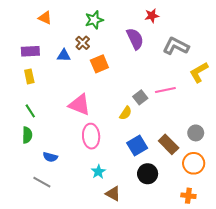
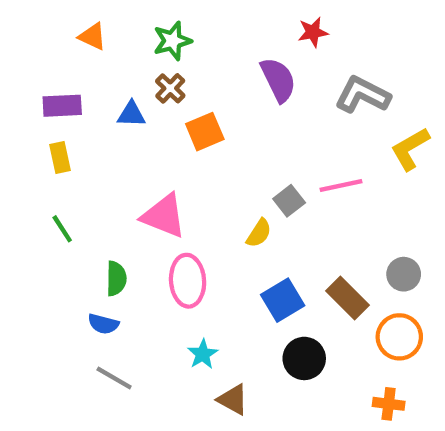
green star: (94, 20) -> (172, 41), moved
green semicircle: (27, 135) -> (116, 279), moved
gray line: (42, 182) -> (114, 378), moved

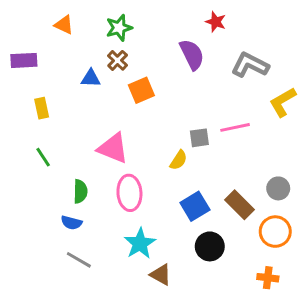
red star: (313, 32) -> (216, 22), turned 30
purple rectangle: (62, 106) -> (24, 60), moved
gray square: (289, 201) -> (199, 138), turned 30
cyan star: (203, 354) -> (140, 243), size x1.5

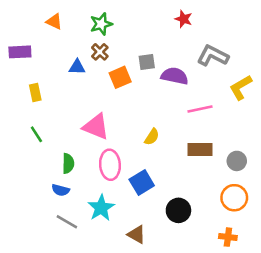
purple semicircle: (192, 55) -> (175, 76), moved, turned -52
gray square: (199, 138) -> (147, 62), moved
brown rectangle: (240, 205) -> (200, 150), moved, turned -45
blue square: (195, 206) -> (142, 182), moved
cyan star: (140, 243) -> (101, 208), moved

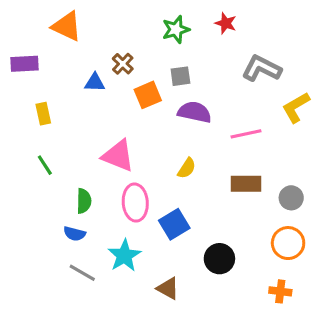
orange triangle: (54, 21) -> (67, 26), size x1.5
green star: (101, 24) -> (176, 29), moved
purple semicircle: (175, 76) -> (195, 112), moved

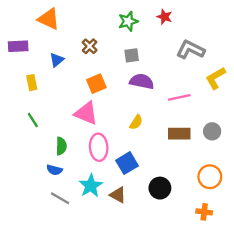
blue triangle: (95, 82) -> (57, 60), moved, turned -42
orange square: (148, 95) -> (96, 84), moved
gray circle: (291, 198) -> (212, 131), moved
brown triangle: (168, 288) -> (118, 195), moved

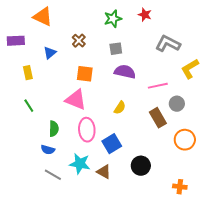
orange square: (96, 84) -> (85, 74), turned 30
gray circle: (212, 131) -> (177, 104), moved
brown rectangle: (179, 134) -> (158, 118), turned 60
orange circle: (210, 177) -> (185, 140), moved
cyan star: (91, 186) -> (80, 164), turned -30

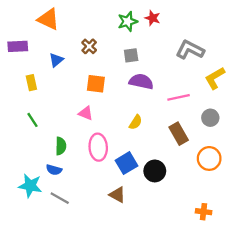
red star: (145, 15) -> (153, 18), moved
pink triangle: (76, 100) -> (86, 113), size x0.6
gray circle: (177, 104) -> (210, 118), moved
cyan star: (80, 164) -> (30, 186), moved
black circle: (141, 166) -> (155, 171), moved

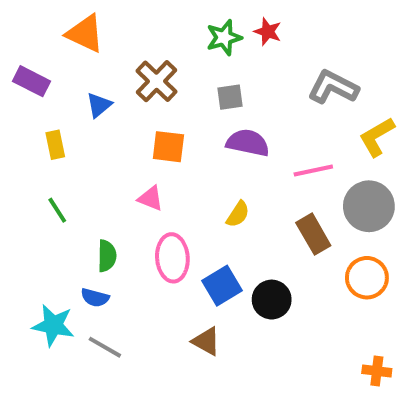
purple rectangle: (18, 46) -> (31, 81), turned 30
brown cross: (89, 46) -> (157, 81), size x1.5
gray circle: (210, 118) -> (369, 206), size x1.6
orange cross: (204, 212) -> (377, 371), moved

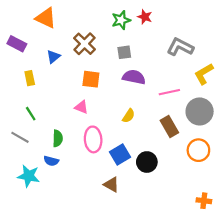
gray line: (105, 347) -> (20, 137), moved

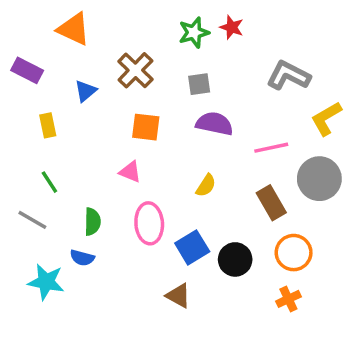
orange circle: (198, 150) -> (294, 253), moved
orange cross: (204, 201) -> (288, 299), moved, turned -32

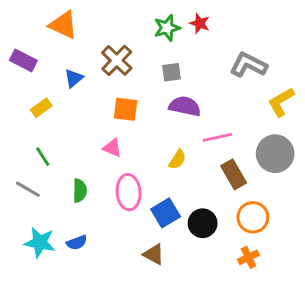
yellow rectangle: (48, 125) -> (41, 108), turned 66
pink line: (271, 148) -> (217, 137), moved
blue semicircle: (82, 258) -> (77, 242), moved, turned -36

